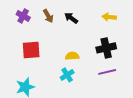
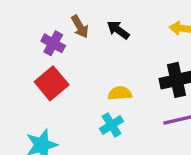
purple cross: (23, 16) -> (53, 43), moved
red square: (31, 50) -> (52, 83), turned -36

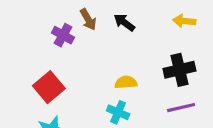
red square: (52, 83) -> (49, 87), moved
cyan cross: (112, 125) -> (118, 112), turned -35

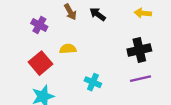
purple cross: (63, 35) -> (39, 25), moved
yellow semicircle: (126, 82) -> (68, 49), moved

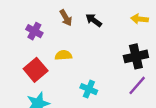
purple line: (141, 79) -> (137, 85), turned -36

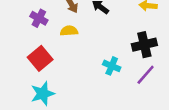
yellow semicircle: (63, 55) -> (69, 31), moved
cyan cross: (89, 89) -> (112, 66), moved

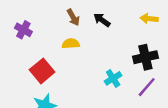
purple cross: (39, 18) -> (23, 30), moved
cyan cross: (112, 66) -> (113, 78), turned 35

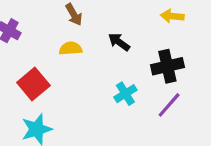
black arrow: (102, 20) -> (119, 42), moved

